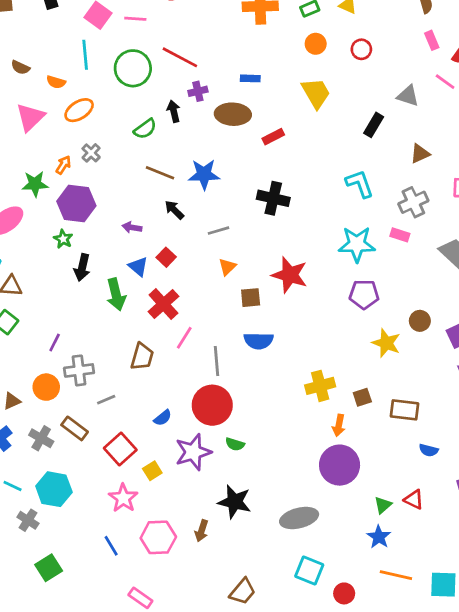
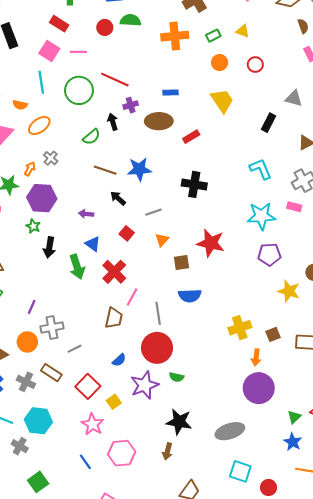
red square: (166, 257) -> (127, 233), moved
brown trapezoid: (142, 357) -> (114, 318), moved
brown arrow: (202, 531) -> (167, 451), moved

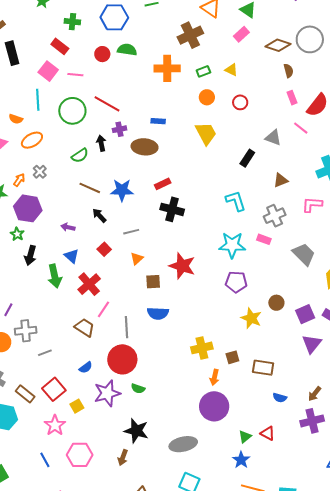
red rectangle: (191, 137) -> (163, 184), moved
brown trapezoid: (114, 318) -> (85, 327), turned -75
brown rectangle: (51, 373) -> (25, 394), moved

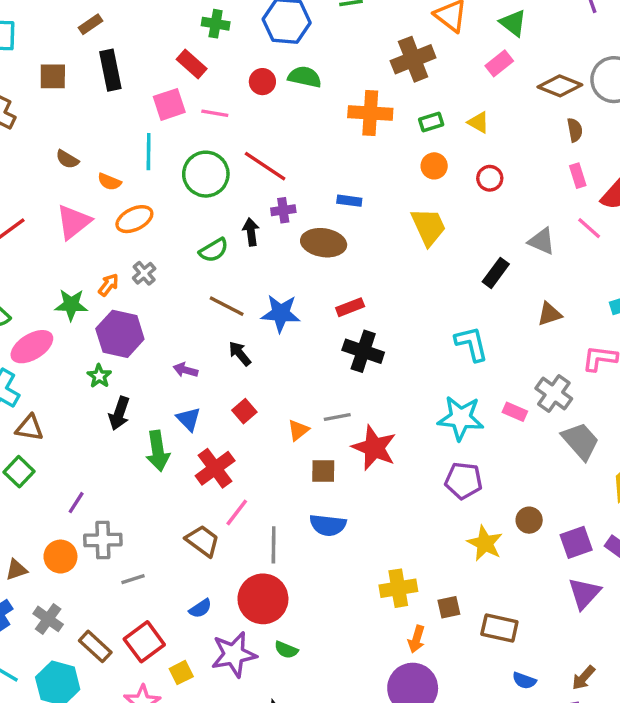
pink square: (48, 71) -> (169, 104), turned 30
gray cross: (275, 216) -> (554, 393), moved, turned -35
gray line: (131, 232) -> (337, 417), moved

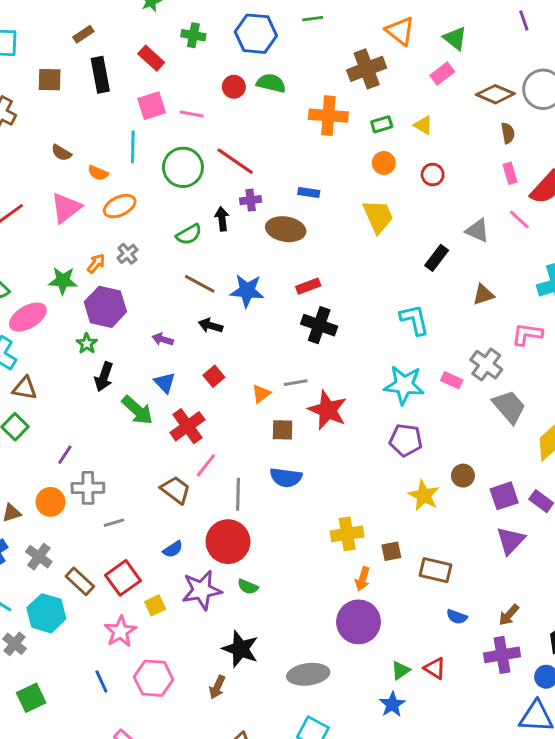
red rectangle: (192, 64) -> (151, 58), moved
black arrow: (240, 354) -> (211, 326), turned -35
green arrow: (158, 451) -> (137, 410), turned -40

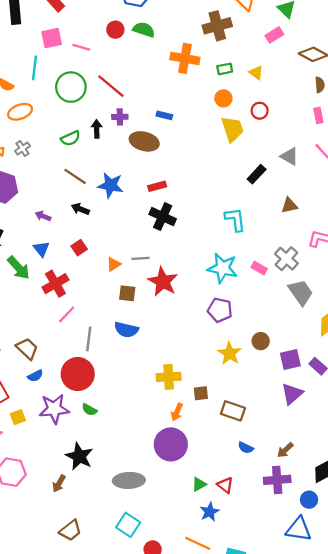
yellow trapezoid: (378, 216) -> (232, 129), moved
brown trapezoid: (176, 490) -> (27, 349), moved
blue star: (392, 704) -> (210, 512), moved

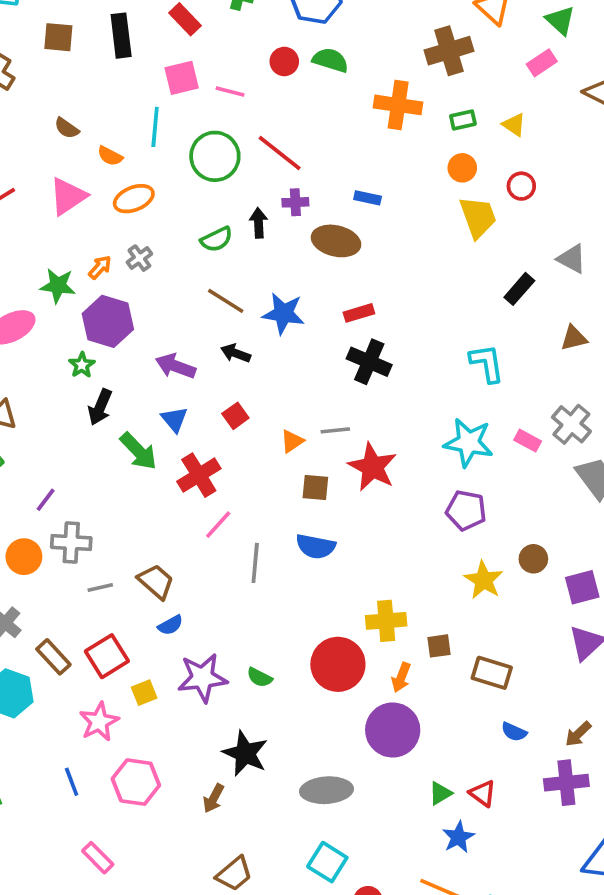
purple arrow: (43, 216) -> (176, 366), size x1.5
red circle: (78, 374) -> (338, 664), moved

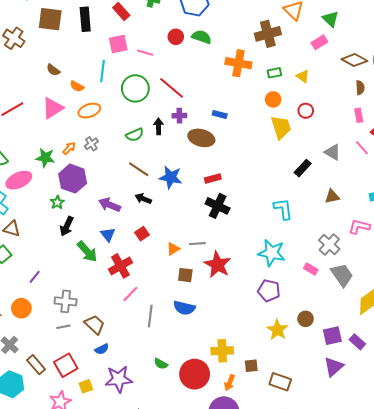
brown square: (58, 37) -> (50, 19), size x1.4
pink rectangle: (528, 441) -> (311, 269), moved
gray cross: (71, 543) -> (66, 301), moved
green semicircle: (259, 677) -> (161, 364), moved

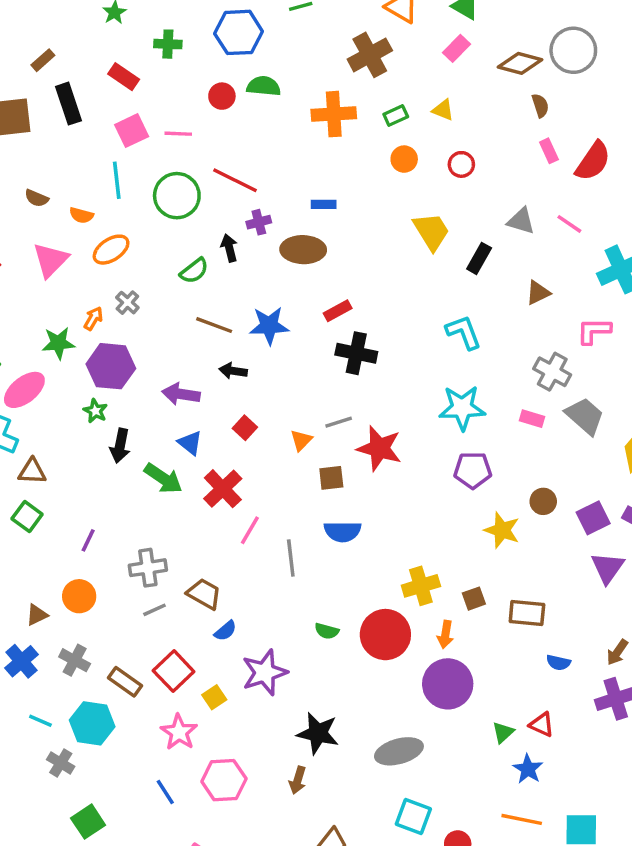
yellow trapezoid: (281, 127) -> (431, 231), moved
pink line: (362, 148) -> (569, 224), moved

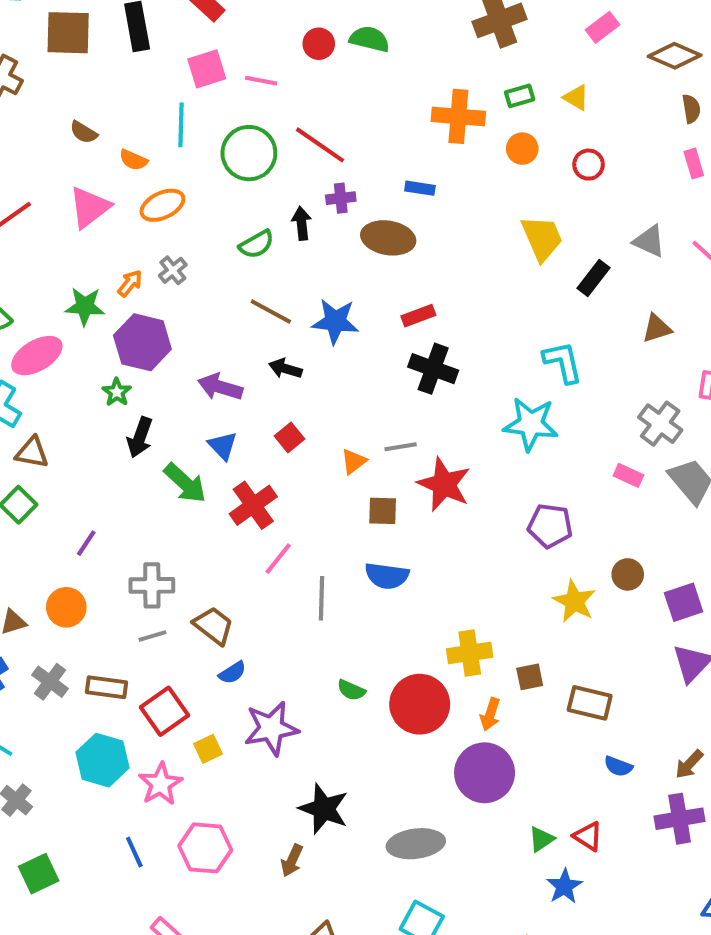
orange cross: (334, 114) -> (458, 116), moved
cyan star: (462, 408) -> (531, 424), moved
brown rectangle: (125, 682) -> (107, 687), moved, turned -36
cyan hexagon: (92, 723) -> (102, 760), moved

